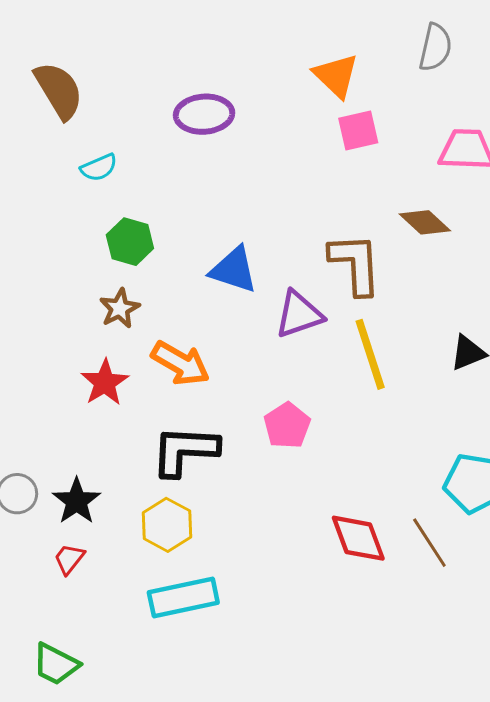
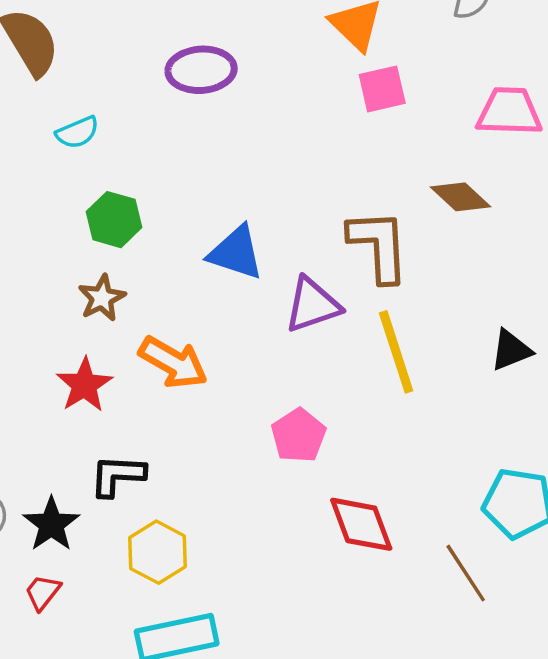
black L-shape: (185, 451) -> (117, 476), moved, size x0.7
red diamond: (358, 538) -> (361, 524), moved

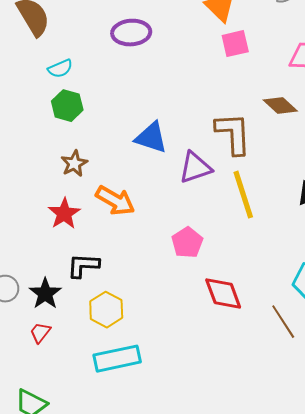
green hexagon: (114, 220) -> (67, 106), moved

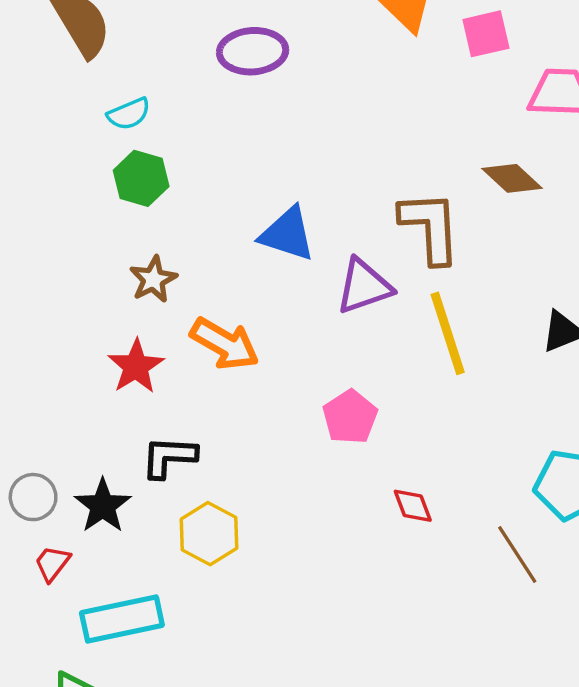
pink square: (235, 44) -> (486, 34), moved
red diamond: (223, 294) -> (413, 506), size x0.6
red trapezoid: (40, 333) -> (52, 563), moved
cyan rectangle: (117, 359) -> (122, 619), moved

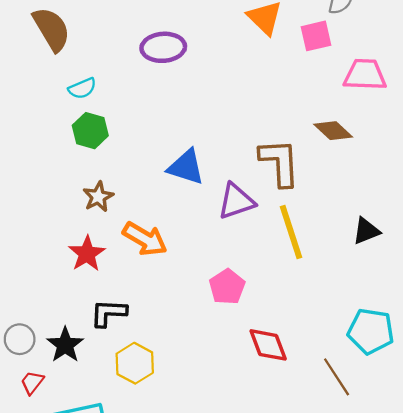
red diamond: (413, 506) -> (268, 345), size x1.5

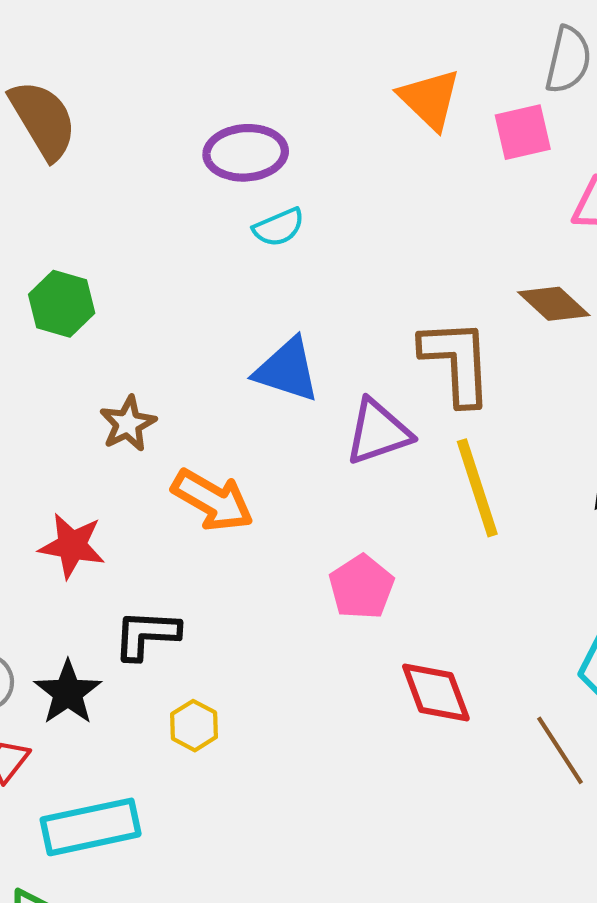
cyan semicircle: (82, 88) -> (279, 227), moved
green hexagon: (90, 131) -> (62, 304), moved
red star: (87, 254) -> (72, 546), moved, turned -30
yellow hexagon: (135, 363) -> (194, 726), size x0.7

